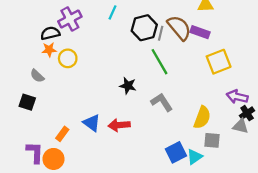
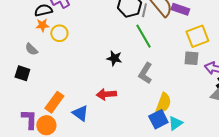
gray L-shape: (162, 102) -> (145, 73), turned -115
yellow semicircle: (202, 117) -> (163, 103), moved
blue triangle: (92, 123) -> (80, 113), moved
orange rectangle: (62, 134) -> (54, 102), size x1.5
gray square: (212, 140) -> (191, 58), moved

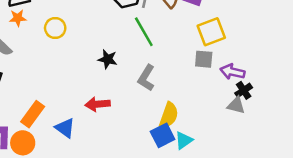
yellow circle: (59, 33) -> (55, 28), moved

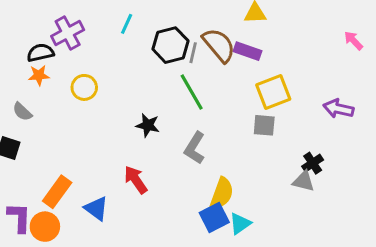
purple arrow: (232, 72) -> (338, 109), moved
red arrow: (98, 104) -> (136, 180), turned 60

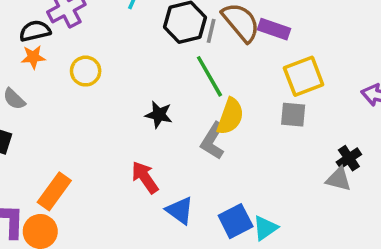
yellow semicircle: (222, 193) -> (230, 116), moved
blue triangle: (96, 208) -> (180, 211), moved

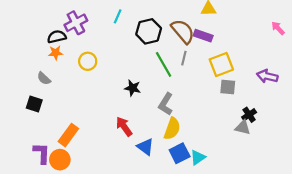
gray line: (211, 31) -> (184, 58), moved
gray square: (293, 115) -> (228, 87), moved
yellow semicircle: (230, 116) -> (172, 129), moved

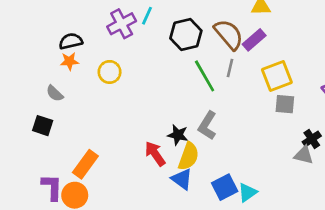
purple cross: (76, 23) -> (122, 24), moved
purple rectangle: (203, 36) -> (254, 40), turned -60
black star: (133, 88) -> (178, 135), moved
yellow semicircle: (172, 129) -> (189, 156), moved

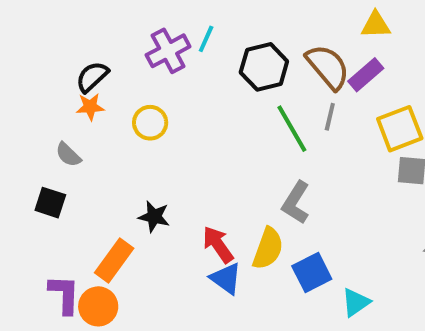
black semicircle: (71, 41) -> (92, 77), turned -30
black star: (178, 135) -> (154, 217), moved
blue triangle: (182, 179) -> (226, 278), moved
blue square: (225, 187) -> (312, 272), moved

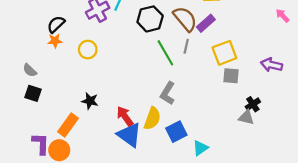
gray semicircle: (68, 155) -> (30, 70), moved
blue triangle: (226, 278) -> (129, 135), size x1.4

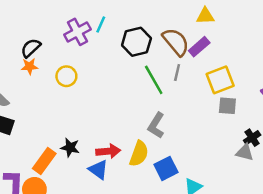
black star: (90, 101) -> (70, 148), moved
red arrow: (125, 116) -> (108, 151), turned 120
blue triangle: (129, 135) -> (98, 170), moved, size x0.7

